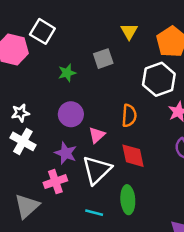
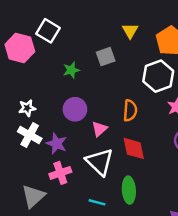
purple star: (66, 153) -> (57, 144), moved
white triangle: (97, 170) -> (99, 162), turned -32

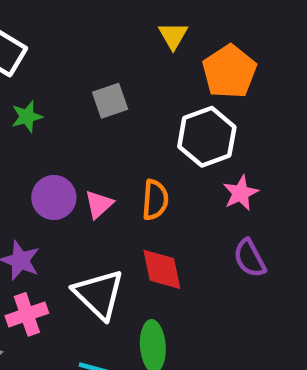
yellow triangle: (130, 31) -> (173, 36), moved
green star: (71, 70) -> (27, 117), moved
pink triangle: (99, 129) -> (99, 204), moved

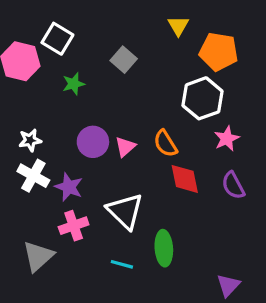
orange pentagon: (229, 72) -> (219, 52), turned -30
gray square: (110, 101) -> (124, 60), moved, turned -30
orange semicircle: (155, 200) -> (165, 143), turned 144
red diamond: (162, 269) -> (185, 179), moved

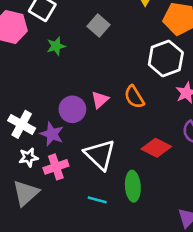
white star: (30, 140) -> (29, 157), moved
purple circle: (93, 142) -> (72, 109), moved
red diamond: (185, 179) -> (156, 148), moved, turned -52

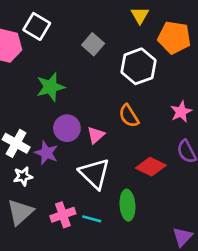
green star: (56, 46) -> (50, 87), moved, size x1.5
white hexagon: (166, 58) -> (138, 66), moved
pink triangle: (100, 100) -> (96, 135), moved
pink cross: (56, 167) -> (63, 215), moved

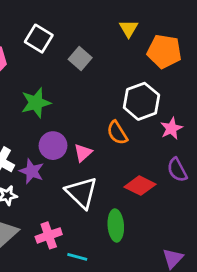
white square: (37, 26) -> (39, 39), moved
white hexagon: (138, 66) -> (141, 101), moved
cyan line: (92, 219) -> (77, 257), moved

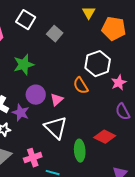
red diamond: (140, 186) -> (105, 137), moved

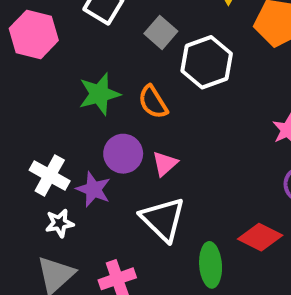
white hexagon: (98, 64) -> (207, 62), moved
orange semicircle: (81, 86) -> (153, 102), moved

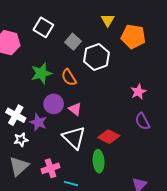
pink triangle: (165, 164) -> (75, 109), turned -40
red diamond: (260, 237) -> (109, 137), moved

